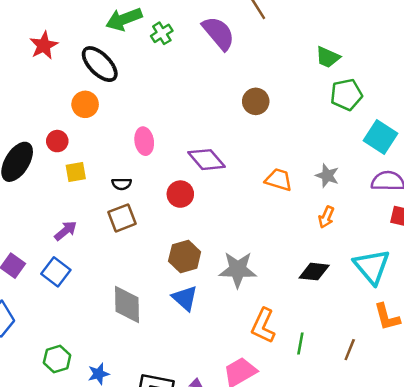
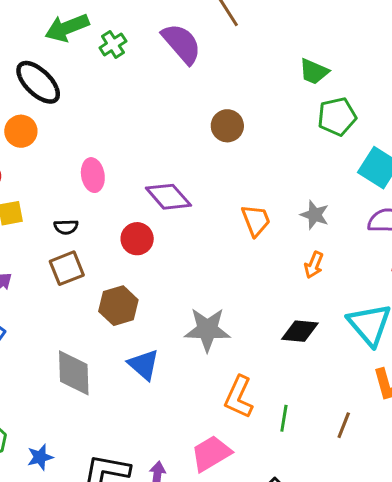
orange trapezoid: (279, 180) -> (256, 220), turned 52
brown hexagon: (185, 257) -> (118, 306), moved

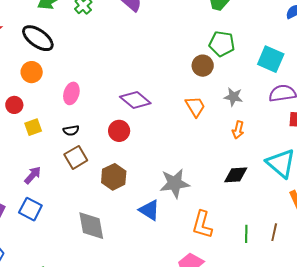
green pentagon: (337, 117) -> (222, 44), moved, turned 30
brown circle: (227, 126) -> (203, 66), moved
pink ellipse: (93, 175) -> (71, 93), moved, turned 35
blue triangle: (144, 365) -> (149, 210), moved
green line: (284, 418) -> (246, 234), moved

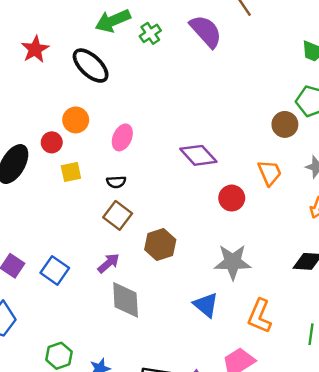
orange circle: (32, 72) -> (76, 120), moved
red circle: (119, 131) -> (232, 198), moved
brown square: (76, 157) -> (118, 215), turned -30
purple arrow: (33, 175) -> (109, 263), moved
blue triangle: (149, 210) -> (206, 305), moved

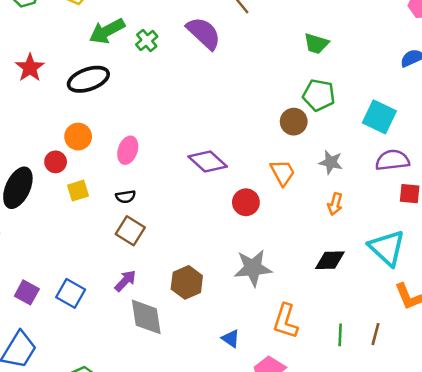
black ellipse: (91, 66) -> (88, 79), turned -57
brown hexagon: (160, 245) -> (187, 282), moved
blue triangle: (206, 305) -> (231, 339), moved, size x0.7

